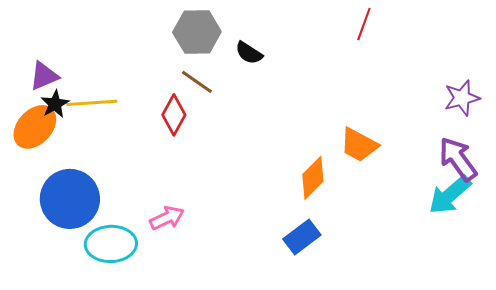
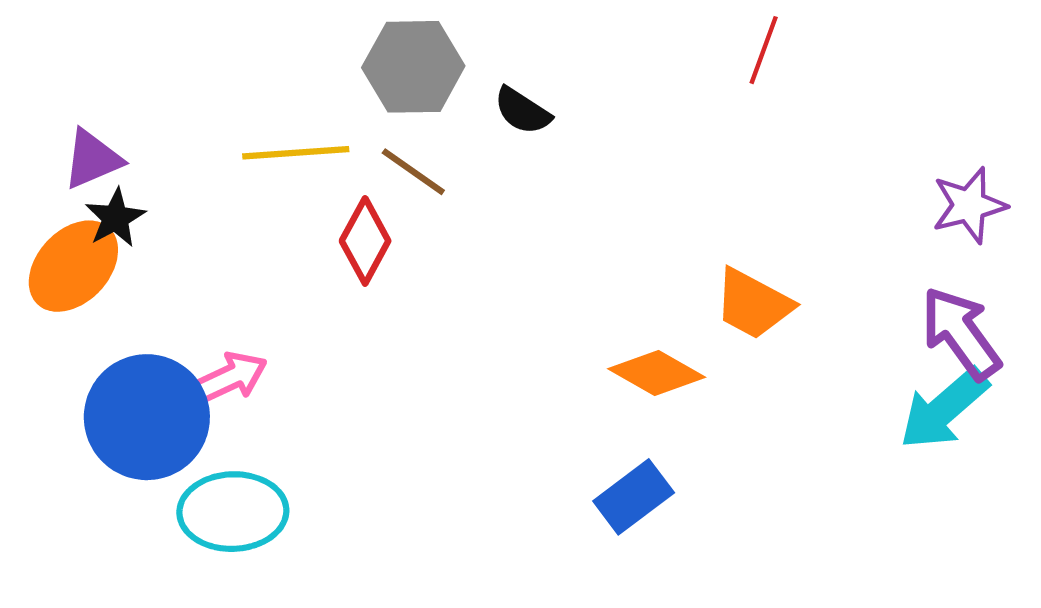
yellow line: (92, 103) -> (296, 153), moved
orange diamond: (313, 178) -> (657, 373), turned 75
pink arrow: (167, 218) -> (231, 377), moved

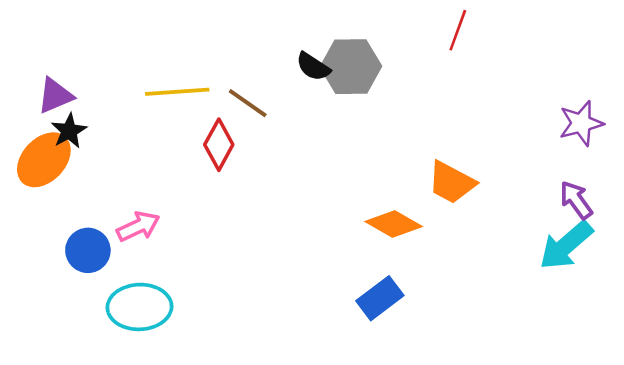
gray hexagon: (413, 67) -> (351, 67), moved
purple arrow: (961, 333) -> (576, 200), size x0.7
blue circle: (147, 417) -> (88, 250), size x0.6

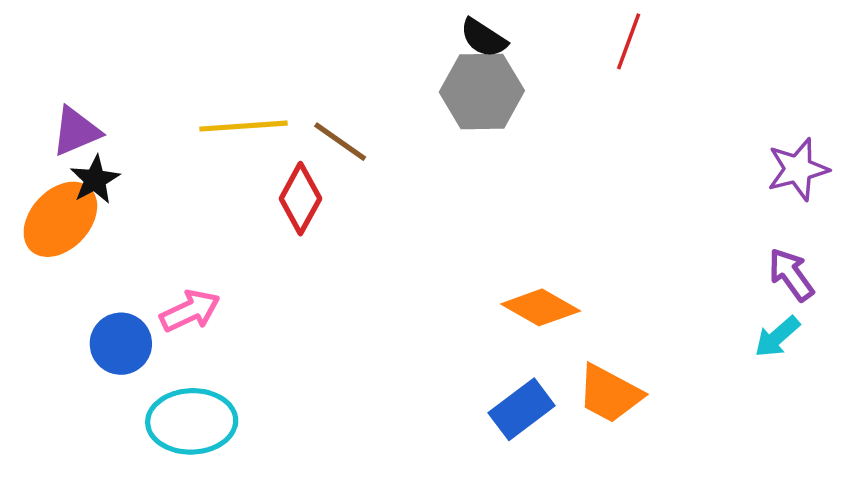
black semicircle: (313, 67) -> (484, 38), moved
orange trapezoid: (452, 182) -> (610, 394), moved
cyan arrow: (566, 245) -> (777, 337), size x0.6

